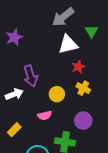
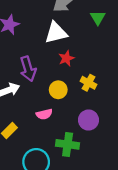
white triangle: (68, 44) -> (56, 33), moved
red star: (78, 67) -> (66, 58), moved

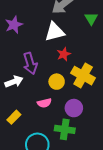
yellow cross: (88, 83) -> (83, 76), size x1.6
purple circle: (88, 120) -> (74, 108), moved

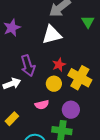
red star: (64, 54) -> (59, 65), moved

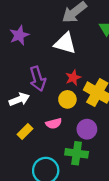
white triangle: (52, 35) -> (65, 43), turned 30
yellow rectangle: (12, 119) -> (25, 131), moved

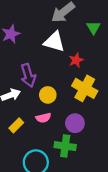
red star: (73, 78) -> (76, 60), moved
yellow circle: (67, 99) -> (48, 95), moved

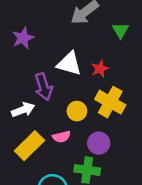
white triangle: (54, 42) -> (69, 64), moved
yellow circle: (48, 95) -> (77, 111), moved
yellow rectangle: (16, 125) -> (29, 146), size x1.6

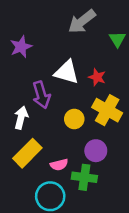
red star: (100, 69) -> (97, 77), turned -30
white arrow: (23, 110) -> (21, 118), turned -55
pink semicircle: (62, 137) -> (59, 165), moved

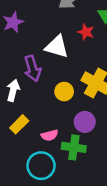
red star: (97, 77) -> (86, 32), moved
yellow rectangle: (27, 153) -> (19, 124), size x0.7

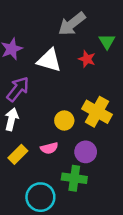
white triangle: (57, 47) -> (49, 60), moved
purple arrow: (33, 68) -> (18, 89), moved, turned -125
pink semicircle: (50, 135) -> (49, 148), moved

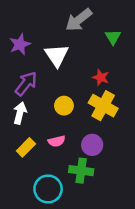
red star: (87, 59) -> (101, 77), moved
white triangle: (49, 60) -> (57, 55), turned 40
yellow circle: (64, 121) -> (64, 106), moved

